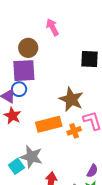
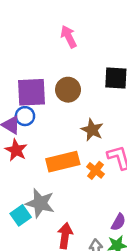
brown circle: (28, 48) -> (68, 90), moved
brown star: (71, 99) -> (92, 130), size x0.7
orange cross: (74, 131) -> (96, 170), turned -32

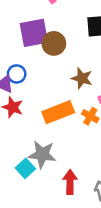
purple square: (31, 92) -> (34, 33), moved

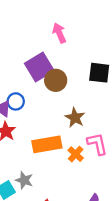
purple square: (34, 33) -> (39, 67), turned -32
gray star: (42, 154) -> (24, 180), size x0.7

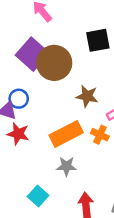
brown circle: (56, 80) -> (54, 63), size x1.4
gray star: (24, 180) -> (67, 166), moved

